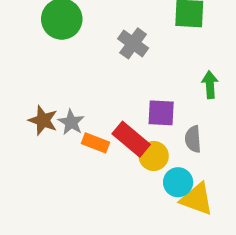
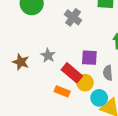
gray star: (71, 122) -> (48, 55), moved
orange rectangle: (96, 143) -> (62, 91), moved

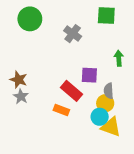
gray star: (48, 55) -> (21, 96), moved
yellow circle: (85, 83) -> (105, 103), moved

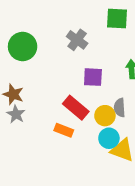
green circle: (30, 19) -> (23, 47), moved
purple square: (89, 75) -> (93, 77), moved
yellow circle: (105, 103) -> (105, 116), moved

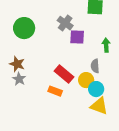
purple square: (93, 77) -> (77, 37), moved
gray semicircle: (120, 108) -> (95, 66), moved
cyan circle: (109, 138) -> (96, 89), moved

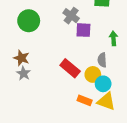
orange rectangle: (55, 91) -> (85, 100), moved

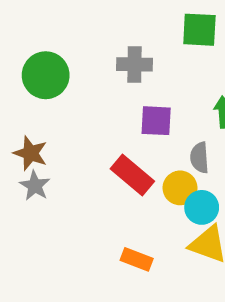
gray cross: (71, 16) -> (134, 64), turned -35
purple square: (83, 30) -> (156, 121), moved
orange rectangle: (85, 100) -> (137, 259), moved

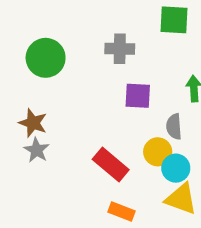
red rectangle: (132, 175) -> (111, 164), moved

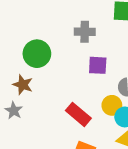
green circle: (46, 58) -> (37, 54), moved
gray star: (37, 150) -> (14, 111), moved

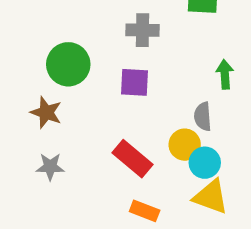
purple square: (98, 65) -> (134, 82), moved
gray star: (14, 111) -> (50, 167), moved, turned -30

